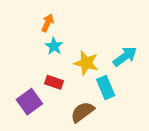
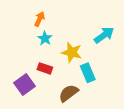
cyan arrow: (125, 56) -> (104, 35), moved

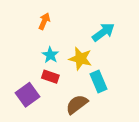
cyan arrow: (104, 35) -> (103, 32), moved
cyan star: (45, 38) -> (50, 55), moved

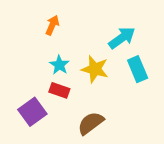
cyan rectangle: (99, 81) -> (138, 69), moved

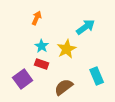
yellow star: (95, 69) -> (67, 49), turned 30
cyan rectangle: (138, 69) -> (97, 76), moved

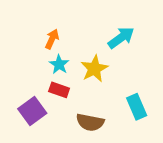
orange arrow: (37, 18) -> (52, 39), moved
brown semicircle: (64, 87) -> (90, 122), turned -132

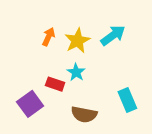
cyan star: (59, 64) -> (76, 72), moved
yellow star: (94, 69) -> (77, 41), moved

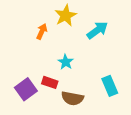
yellow star: (77, 41) -> (66, 16), moved
red rectangle: (55, 84) -> (50, 82), moved

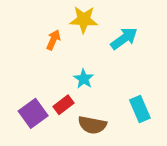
yellow star: (66, 16) -> (84, 20), turned 30
red rectangle: (50, 82) -> (63, 105), turned -56

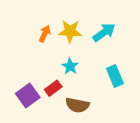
yellow star: (84, 20) -> (70, 31), moved
cyan rectangle: (140, 109) -> (115, 76), moved

